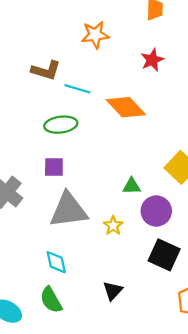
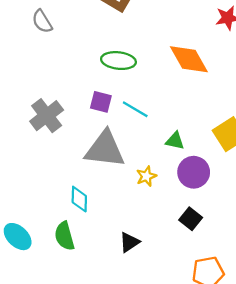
cyan line: (77, 89) -> (135, 109), moved
black square: (164, 255) -> (191, 219), size x0.7

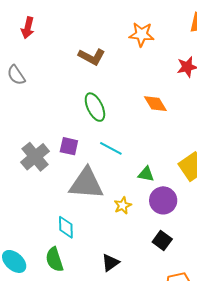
gray semicircle: (42, 21) -> (16, 75), moved
orange diamond: (189, 59) -> (155, 104), size x0.7
green ellipse: (118, 61) -> (95, 107), turned 60
purple square: (101, 102) -> (69, 146), moved

